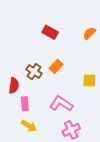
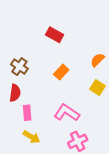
orange semicircle: (89, 33) -> (97, 60), moved
brown cross: (34, 72) -> (19, 67), moved
yellow square: (89, 81) -> (97, 87), turned 32

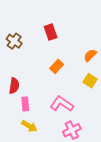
red rectangle: (55, 35) -> (51, 32), turned 42
brown cross: (19, 67) -> (14, 41), moved

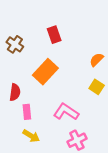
orange rectangle: (57, 66) -> (45, 72), moved, size x1.6

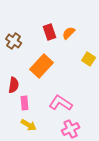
orange semicircle: (97, 60) -> (69, 33), moved
yellow square: (97, 87) -> (89, 59), moved

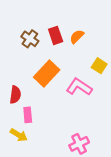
brown cross: (14, 41) -> (30, 39), moved
pink L-shape: (61, 103) -> (79, 87), moved
yellow arrow: (29, 125) -> (19, 135), moved

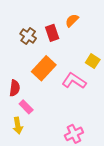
orange semicircle: (77, 37) -> (72, 20), moved
pink rectangle: (28, 115) -> (26, 107), turned -40
yellow arrow: (19, 135) -> (18, 126), turned 49

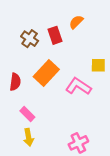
yellow square: (93, 61) -> (98, 65), turned -32
red semicircle: (15, 88) -> (15, 82), moved
yellow arrow: (18, 126) -> (28, 137), moved

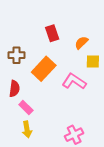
orange semicircle: (76, 22) -> (81, 43), moved
brown cross: (30, 39) -> (17, 55), moved, turned -35
red semicircle: (15, 82) -> (14, 89), moved

